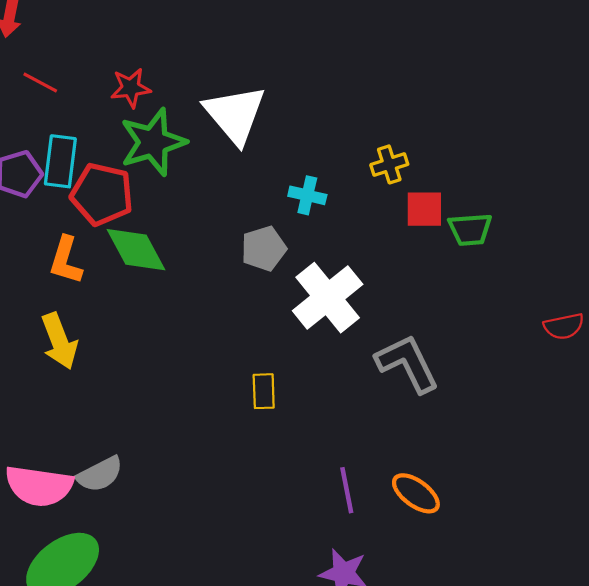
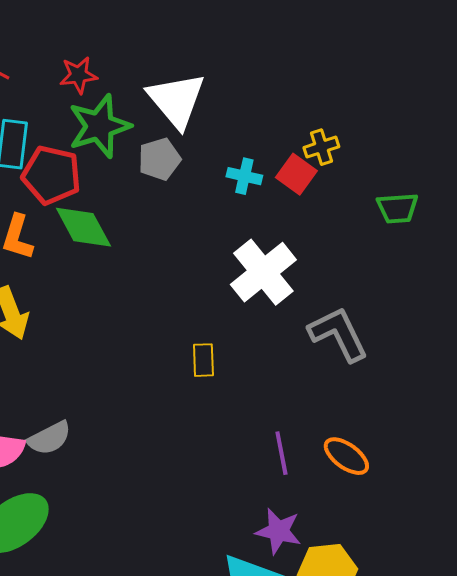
red square: (424, 209) -> (296, 174), moved, turned 36
gray pentagon: (264, 249) -> (159, 159), moved

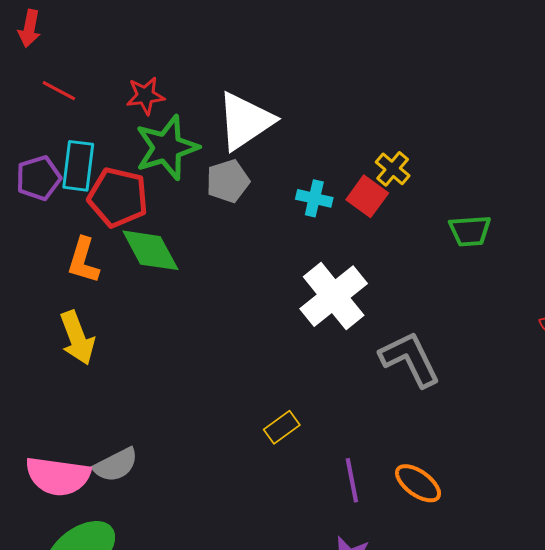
white triangle: (176, 100) -> (245, 121), turned 36
yellow cross: (321, 147) -> (393, 169), turned -32
yellow rectangle: (203, 360) -> (282, 427), moved, turned 56

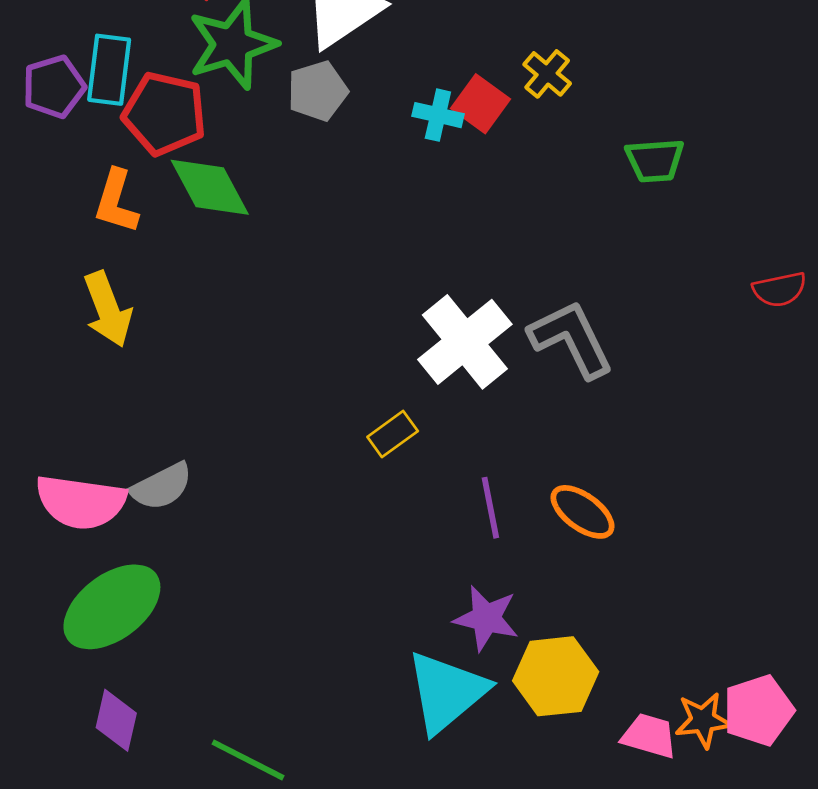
red square: (367, 196) -> (480, 104), moved
white cross: (334, 296) -> (465, 342), moved

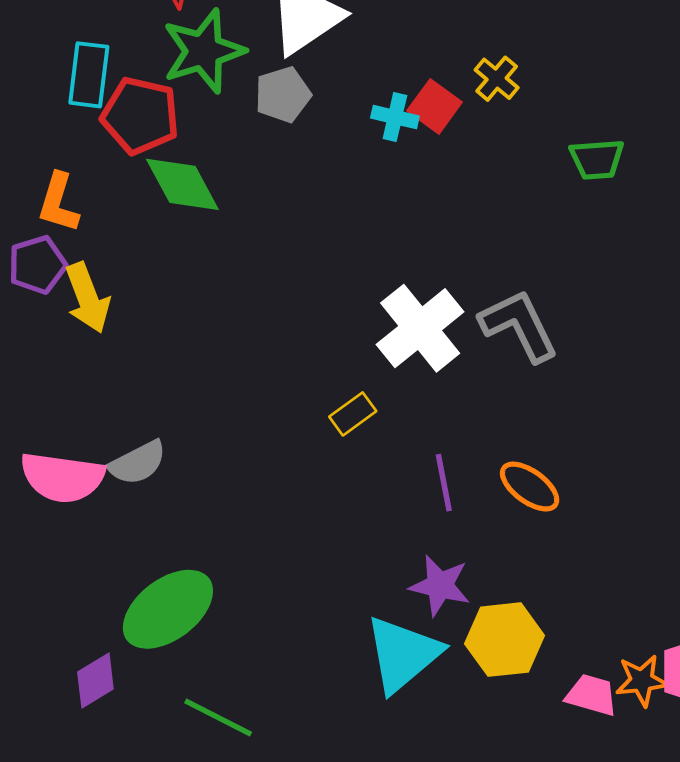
purple pentagon: (54, 87) -> (37, 265), moved
orange L-shape: (116, 202) -> (58, 203), moved
green ellipse: (112, 607) -> (168, 609), moved
purple diamond: (116, 720) -> (95, 681), turned 46

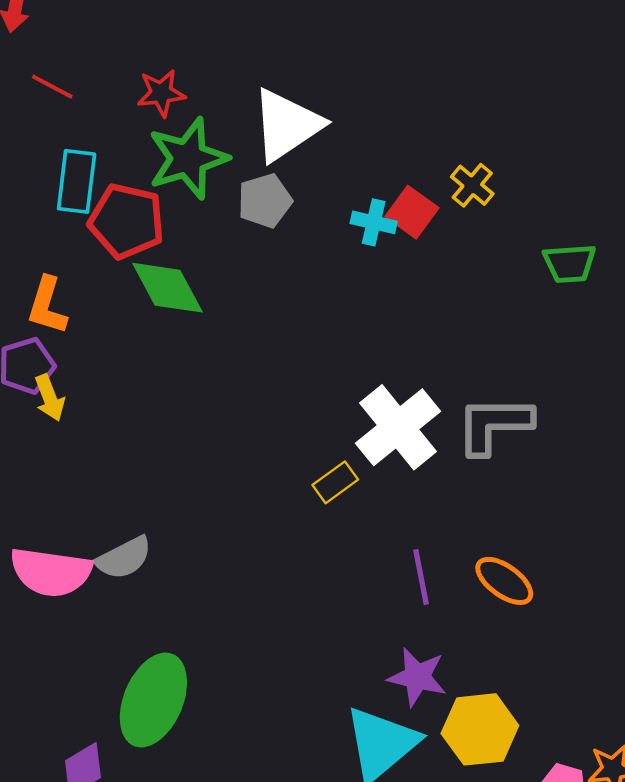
yellow arrow: (87, 298) -> (50, 398), moved, size x0.7
gray L-shape: (519, 326) -> (494, 425), turned -64
yellow rectangle: (353, 414) -> (335, 482), moved
green ellipse: (168, 609) -> (153, 700), turned -30

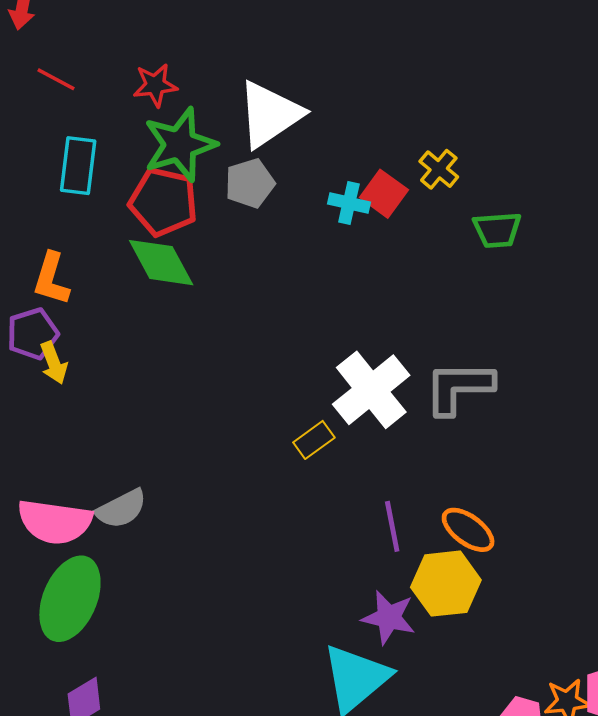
red pentagon: (127, 221) -> (163, 202), moved
green trapezoid: (570, 263) -> (497, 230), moved
green ellipse: (153, 700) -> (70, 599), moved
yellow hexagon: (480, 729) -> (446, 584), moved

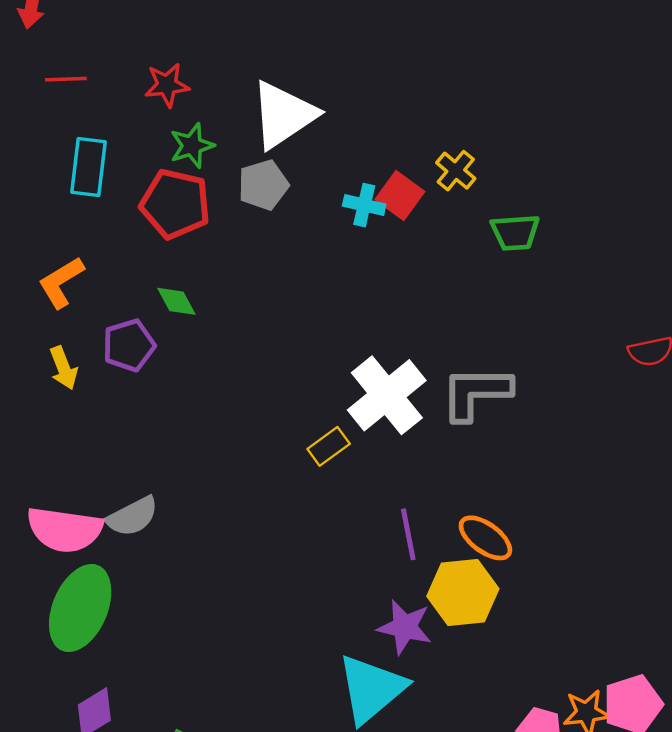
red line: (56, 79) -> (66, 79), turned -30
green star: (180, 145) -> (192, 146), size x0.6
green diamond: (161, 263) -> (176, 301), moved, size x0.6
orange L-shape: (51, 279) -> (61, 282), turned 42
purple pentagon: (33, 334) -> (129, 345), moved

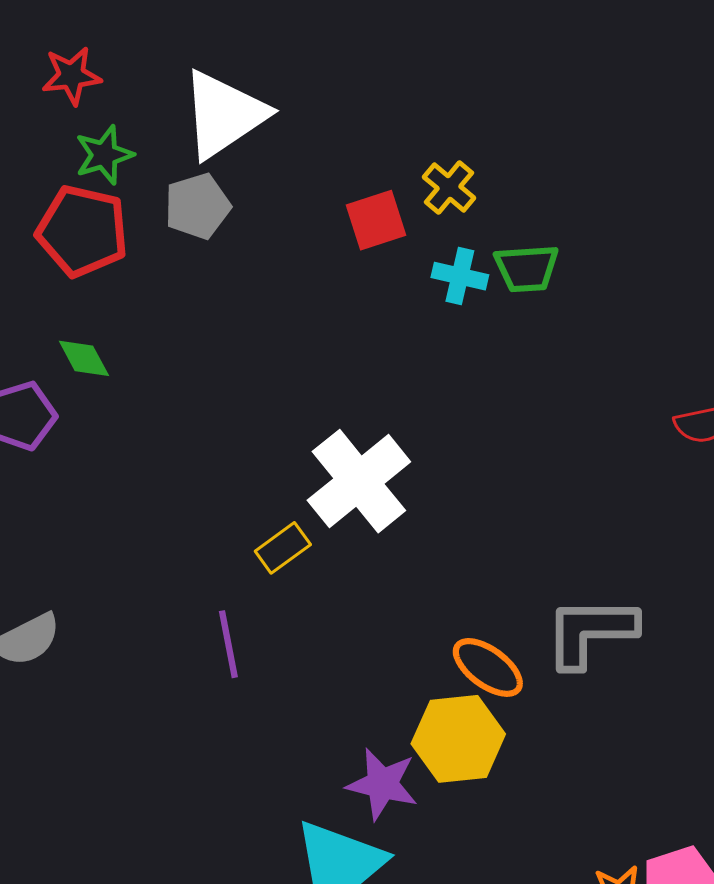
red square: (400, 196) -> (376, 220), turned 36
cyan cross: (364, 205) -> (460, 276), moved
gray L-shape: (476, 393) -> (590, 632), moved
purple line: (408, 534) -> (228, 644), moved

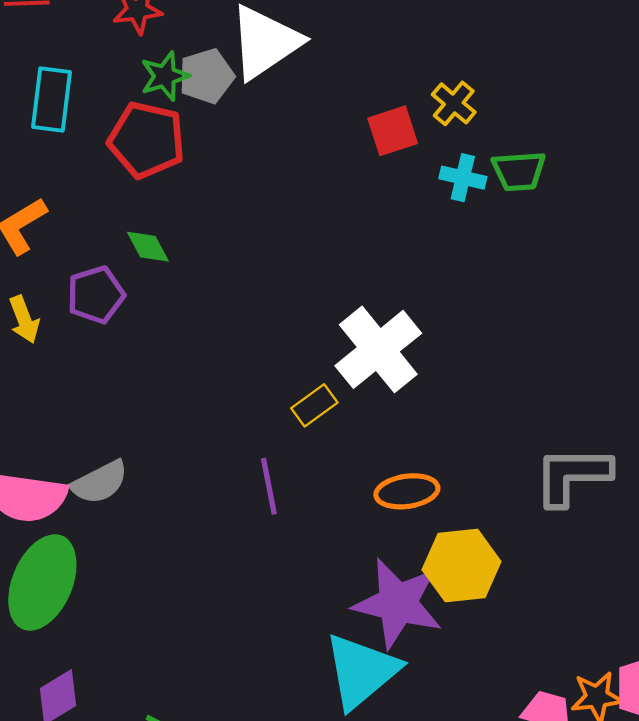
gray pentagon: (197, 206) -> (206, 76), moved
orange ellipse: (488, 667) -> (407, 491), moved, turned -44
purple star: (382, 784) -> (398, 603), size x1.5

